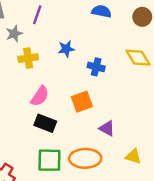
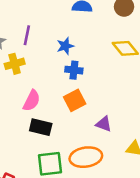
purple line: (37, 15) -> (27, 35), moved
blue star: (66, 49) -> (65, 46), moved
blue cross: (96, 67) -> (74, 70), moved

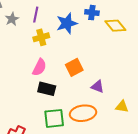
blue star: (65, 46) -> (67, 23), size x1.5
yellow cross: (15, 64) -> (41, 37), moved
blue cross: (74, 70) -> (92, 13), moved

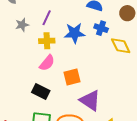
gray star: (12, 19) -> (22, 25), moved
pink semicircle: (39, 67) -> (47, 63), moved
purple triangle: (98, 87) -> (90, 100), size x1.6

